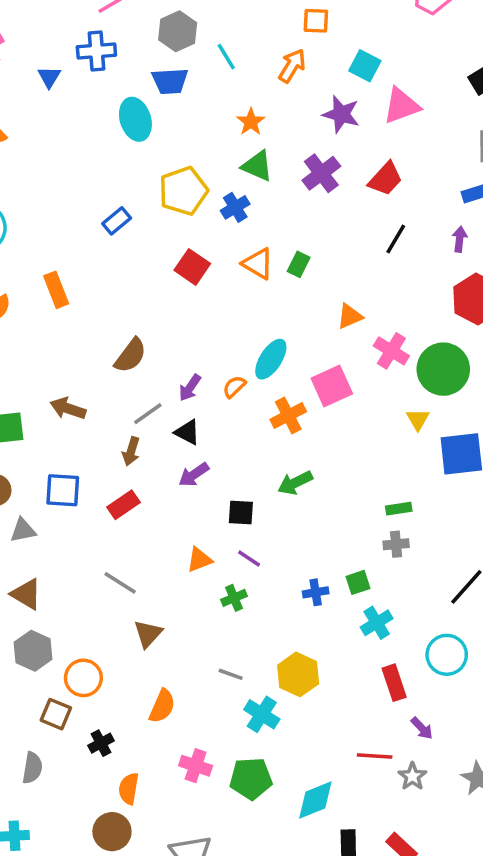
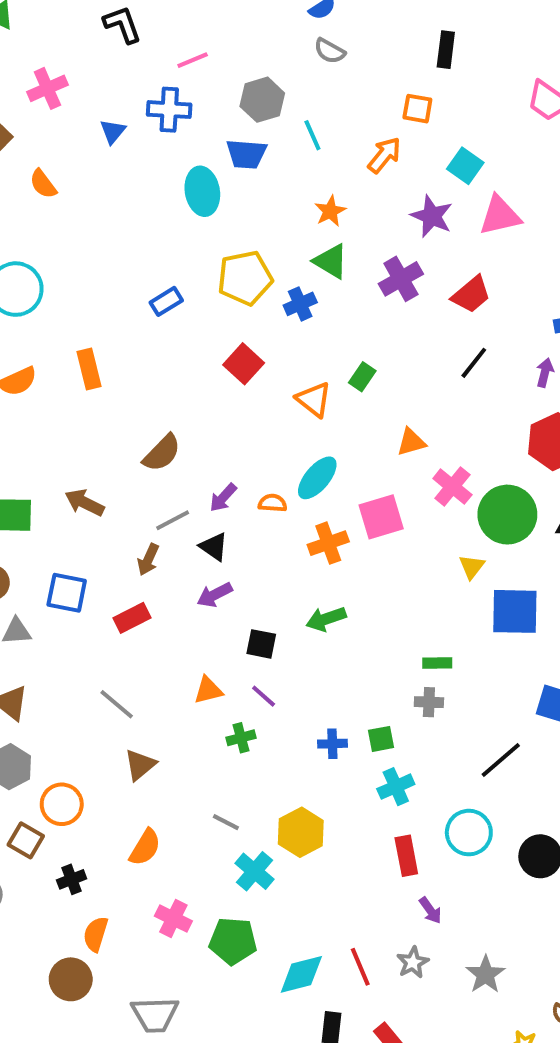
orange triangle: (258, 264) -> (314, 399), moved
orange semicircle: (234, 387) -> (273, 503), turned 40
red line: (375, 756) -> (360, 967), moved, turned 56

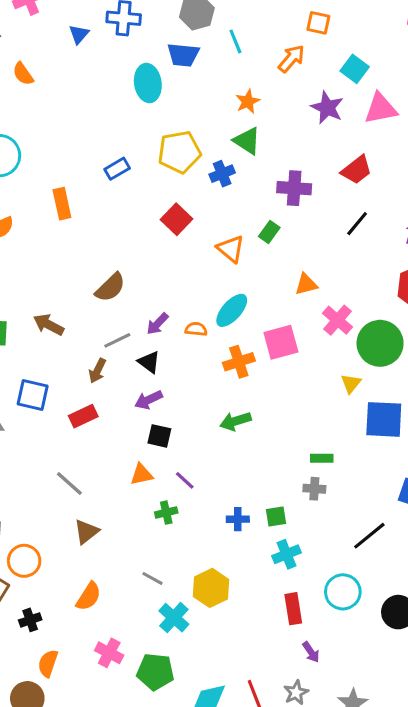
purple cross: (401, 279) -> (294, 188), moved, turned 32
orange rectangle: (89, 369) -> (62, 204), moved
black square: (261, 644) -> (159, 436), moved

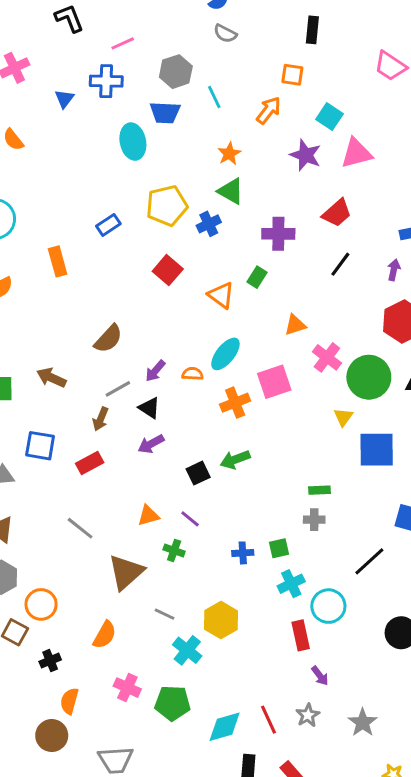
black square: (159, 436) -> (198, 473), moved, turned -35
green cross: (166, 513) -> (174, 551), turned 36
brown triangle: (86, 532) -> (126, 572), moved, size x1.5
cyan circle: (343, 592) -> (328, 606), moved

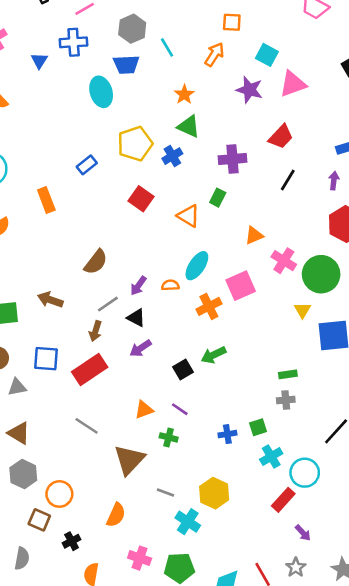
red rectangle: (90, 463) -> (90, 370), size x1.5
red rectangle: (301, 635) -> (283, 500), turned 60

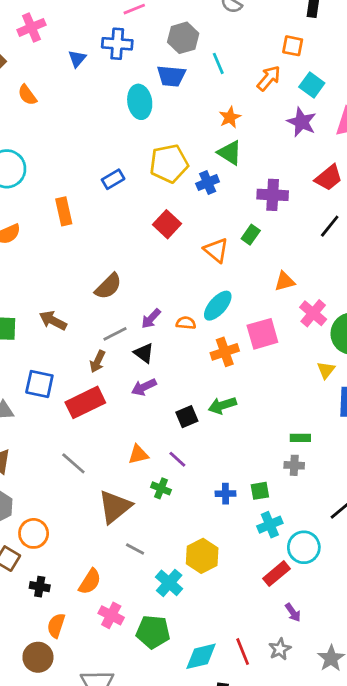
cyan square: (267, 55) -> (312, 85), moved
gray line: (166, 493) -> (135, 549), moved
orange semicircle: (116, 515) -> (90, 582), moved
black cross: (72, 541) -> (40, 587), turned 30

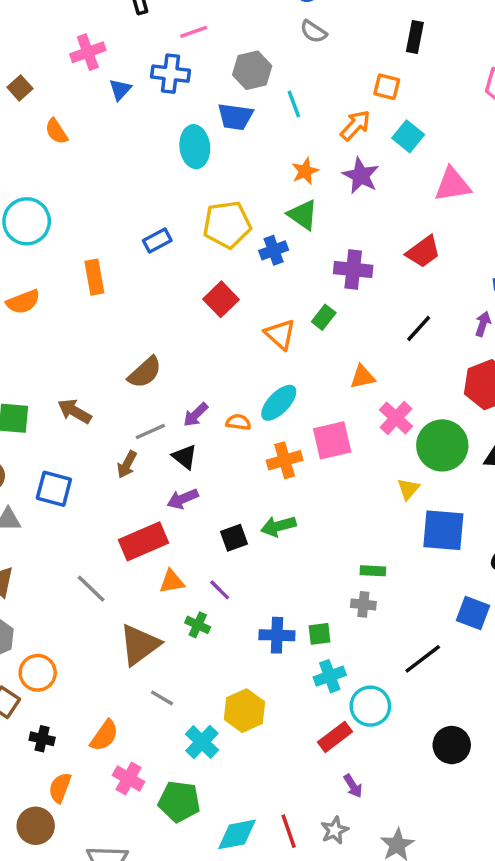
pink cross: (31, 27) -> (88, 52), moved
purple star: (302, 122) -> (361, 176), moved
black line: (330, 226) -> (419, 329), moved
red rectangle: (85, 402) -> (143, 541), moved
blue cross: (226, 494) -> (277, 635), size x1.4

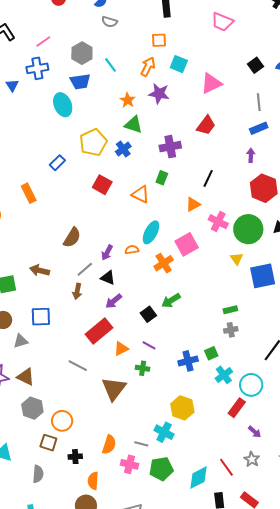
black line: (419, 329) -> (208, 178), moved
gray line: (162, 698) -> (141, 444), moved

